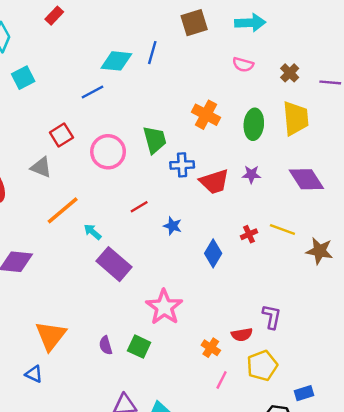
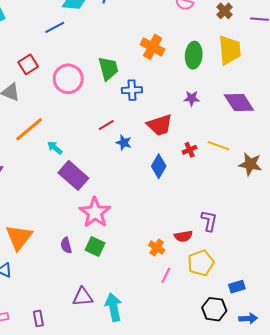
red trapezoid: (214, 182) -> (160, 125), moved
red line: (139, 207) -> (106, 125), moved
pink star: (164, 307) -> (95, 213), moved

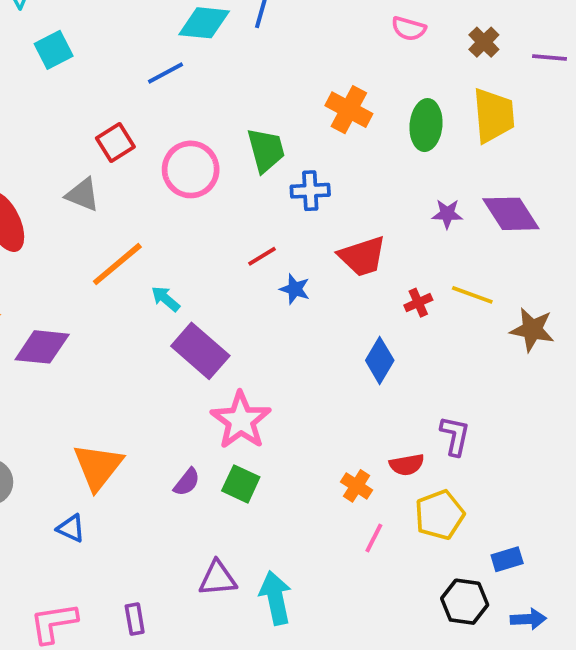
purple star: (192, 98) -> (447, 214), moved
blue diamond: (159, 166) -> (380, 360), moved
purple semicircle: (66, 245) -> (187, 482), turned -126

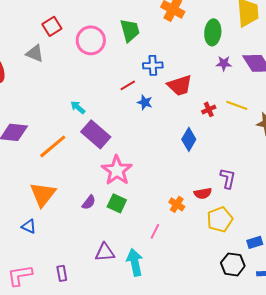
green ellipse: (426, 125) -> (213, 32), moved
blue cross: (310, 191) -> (153, 65), moved
orange line: (117, 264) -> (53, 146), moved
pink line: (374, 538) -> (155, 231), moved

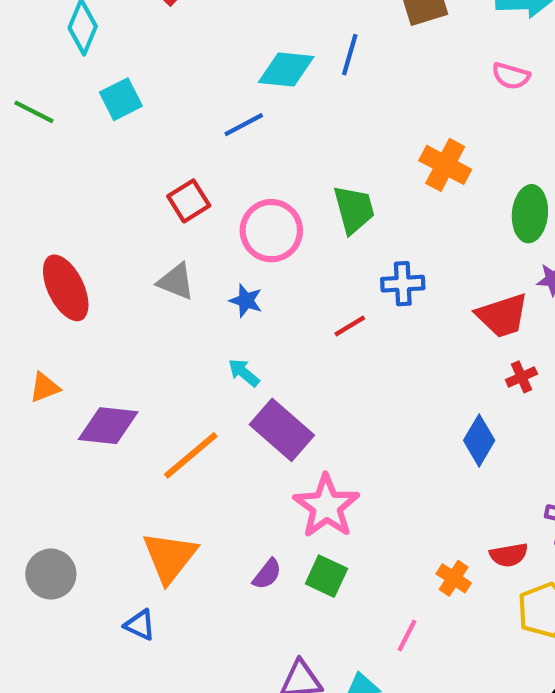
gray triangle: (35, 53) -> (176, 282), moved
red trapezoid: (180, 85) -> (502, 315), moved
blue star: (145, 102) -> (246, 301), moved

